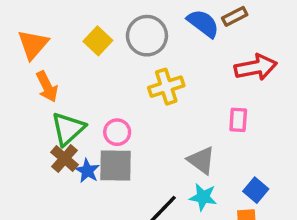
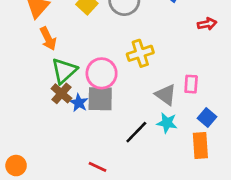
red arrow: (256, 67) -> (207, 24), size x0.6
yellow cross: (166, 87) -> (140, 53), moved
pink rectangle: (238, 120) -> (191, 84), moved
pink circle: (117, 132) -> (102, 73), size x1.5

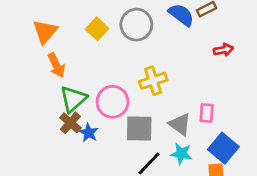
gray square: (100, 99) -> (139, 128), moved
blue square: (207, 117) -> (223, 148), size x1.5

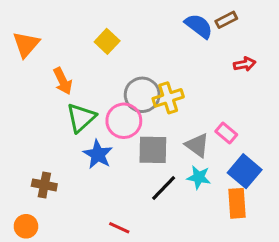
gray circle: (136, 25) -> (142, 95), moved
orange triangle: (45, 32) -> (26, 44), moved
pink rectangle: (207, 113) -> (226, 133), turned -54
brown cross: (70, 123) -> (44, 185), moved, turned -30
blue star: (89, 133) -> (98, 154), size x1.4

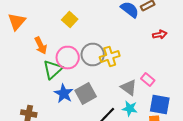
pink circle: (124, 121) -> (68, 58), moved
gray square: (153, 150) -> (86, 94), moved, turned -30
blue square: (245, 171) -> (160, 104), turned -30

